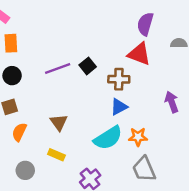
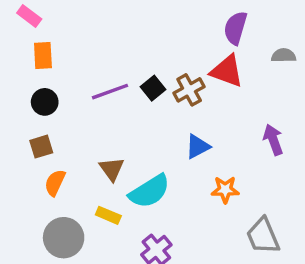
brown cross: (119, 79) -> (189, 90), moved, turned -30
cyan semicircle: (108, 138) -> (150, 191), moved
gray trapezoid: (144, 169) -> (263, 236), moved
gray circle: (25, 170) -> (64, 238), size x1.5

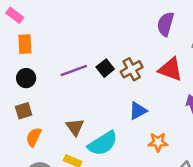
red triangle: (227, 71) -> (171, 69), moved

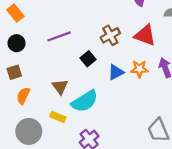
orange rectangle: (25, 44) -> (15, 13), turned -36
black square: (105, 68) -> (88, 59), moved
orange star: (158, 142) -> (139, 69), moved

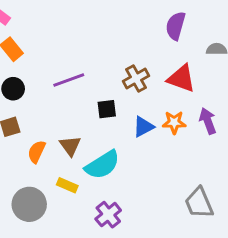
black square: (88, 59) -> (107, 109), turned 32
orange semicircle: (23, 96) -> (37, 152), moved

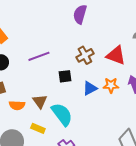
purple semicircle: (176, 26) -> (80, 14), moved
orange semicircle: (37, 152) -> (17, 105), turned -112
cyan semicircle: (102, 165) -> (62, 114), turned -95

